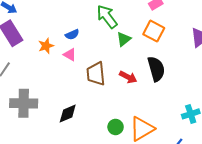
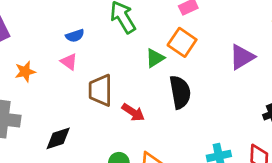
green triangle: (124, 39) -> (155, 58), moved
orange star: (46, 46) -> (25, 72), moved
red arrow: (128, 77) -> (133, 112), moved

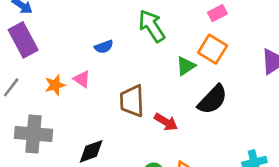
pink triangle: (69, 62) -> (82, 79), moved
black semicircle: (180, 92) -> (213, 100), turned 56

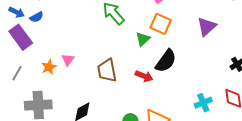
blue semicircle: (104, 47) -> (37, 17), moved
pink triangle: (82, 79) -> (68, 60), turned 40
red arrow: (166, 122) -> (144, 76), moved

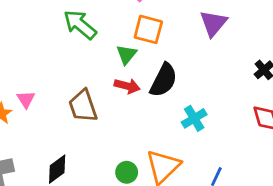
red arrow: (144, 76) -> (127, 86), moved
cyan cross: (203, 103) -> (194, 118), moved

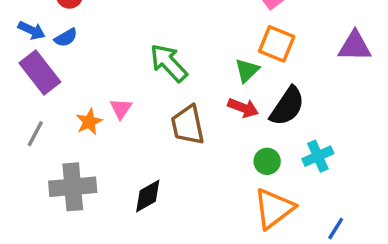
purple triangle: (213, 23) -> (355, 46), turned 44
green arrow: (80, 25) -> (169, 63), moved
green circle: (127, 172) -> (267, 161), moved

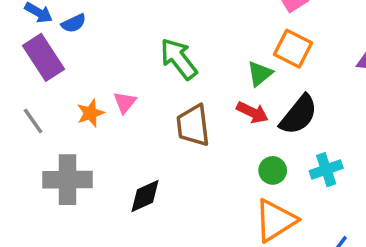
gray line: (35, 134) -> (33, 121), turned -68

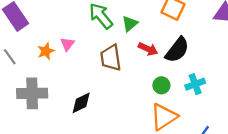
green triangle: (260, 74) -> (130, 24), moved

